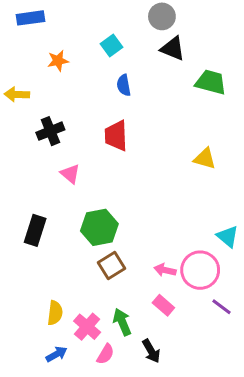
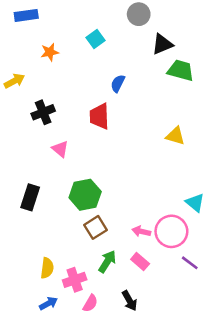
black triangle: (173, 49) -> (162, 44), moved, turned -45
blue semicircle: (124, 85) -> (118, 84), moved, turned 36
yellow arrow: (17, 94) -> (14, 81), turned 150
green arrow: (122, 322) -> (107, 261), moved, turned 55
pink cross: (87, 327) -> (75, 280), turned 30

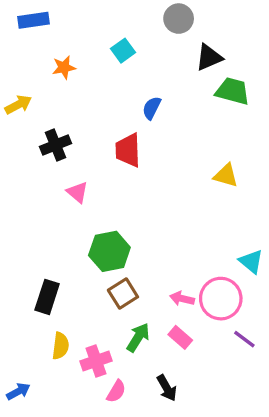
black rectangle: (30, 197) -> (47, 297), moved
blue arrow: (48, 303) -> (18, 391), moved

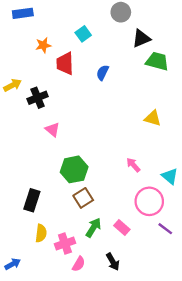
yellow arrow: (18, 105) -> (13, 85), moved
red trapezoid: (128, 150) -> (65, 63), moved
pink arrow: (182, 299) -> (133, 165), moved, turned 35

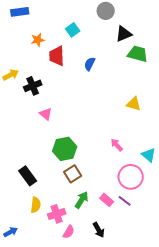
black rectangle: (32, 200) -> (28, 176), turned -54
purple line: (165, 229) -> (125, 201), moved

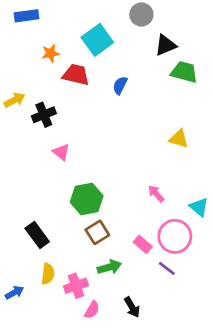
cyan square: (73, 30) -> (97, 40), size x1.6
red trapezoid: (57, 56) -> (76, 75), turned 105
green arrow: (82, 200) -> (109, 267), turned 42
pink rectangle: (107, 200) -> (143, 244), moved
blue arrow: (11, 232) -> (14, 293), moved

